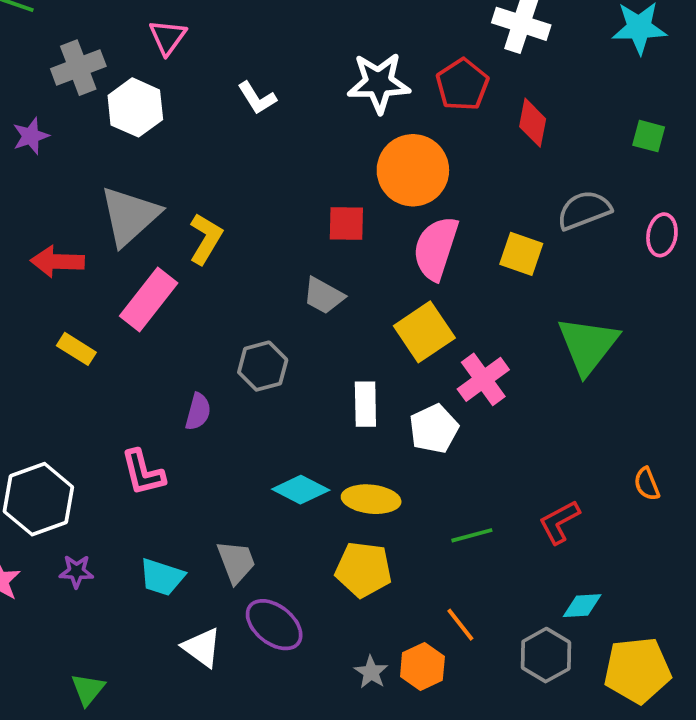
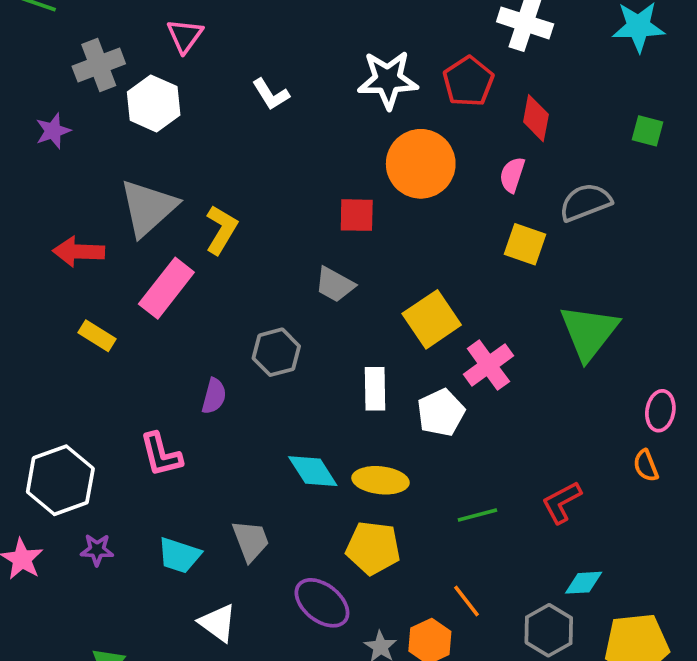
pink ellipse: (662, 235) -> (660, 411), moved
pink semicircle: (436, 248) -> (512, 175), moved, size x0.6
cyan diamond: (301, 490) -> (313, 471), turned 30
purple ellipse: (274, 625) -> (322, 603), moved

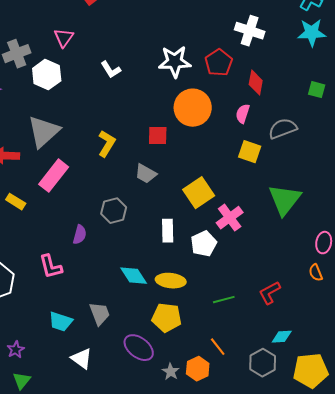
yellow L-shape: (221, 230) -> (107, 144), moved
purple star: (97, 550) -> (16, 350), moved, turned -30

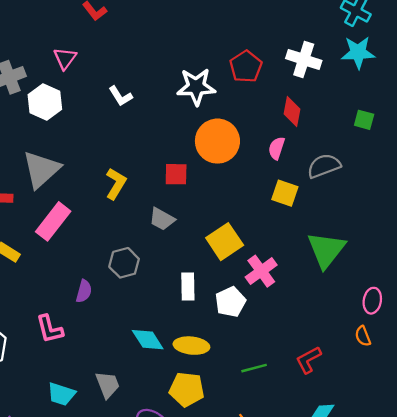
white cross: (250, 31) -> (304, 59), moved
red pentagon: (219, 63) -> (246, 67), moved

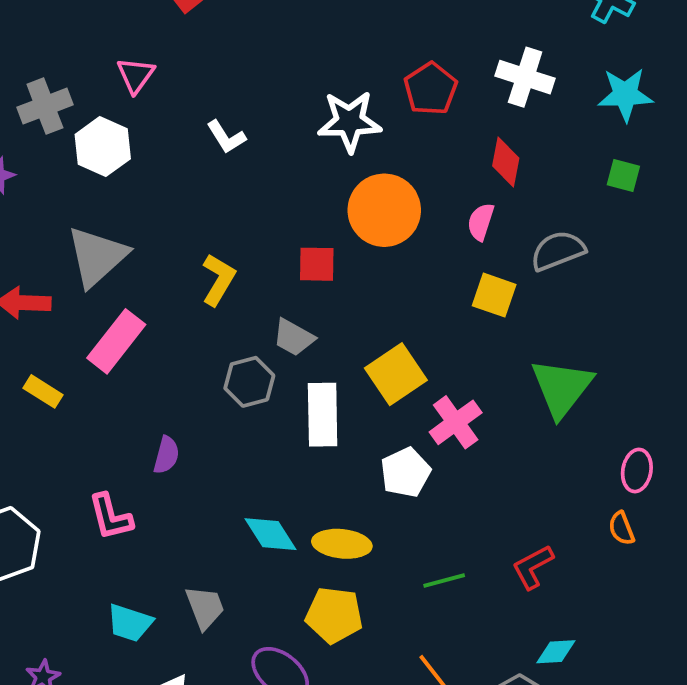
cyan star: (358, 52) -> (625, 94), moved
gray hexagon: (124, 263) -> (249, 382), moved
white rectangle: (188, 286) -> (323, 415), moved, size x1.4

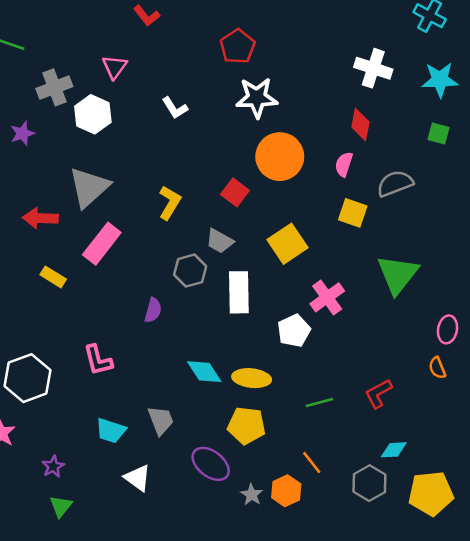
red pentagon: (431, 89) -> (238, 46), moved
red square: (317, 264) -> (235, 192), turned 36
yellow square: (396, 374) -> (287, 244), moved
purple semicircle: (166, 455) -> (153, 310), moved

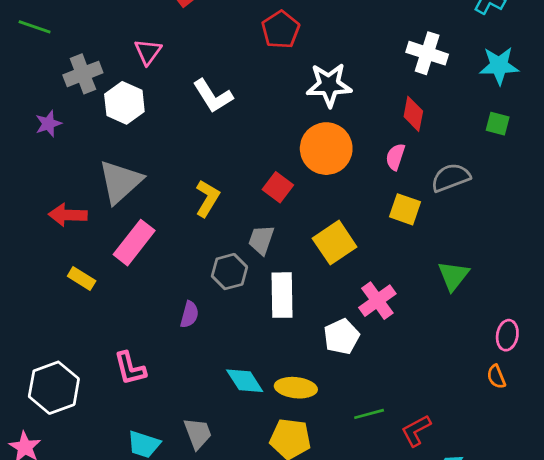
white star: (257, 98) -> (329, 85), moved
white L-shape: (175, 108) -> (213, 96), size x1.4
gray trapezoid: (220, 241) -> (261, 240), turned 80
green triangle: (398, 274) -> (453, 276), size x0.7
red L-shape: (378, 393) -> (416, 431), moved

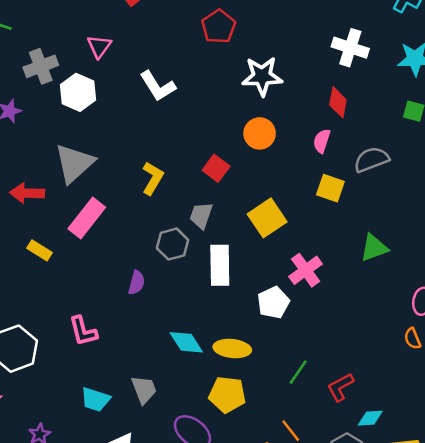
orange circle: (326, 149) -> (260, 133), size x0.7
green triangle: (453, 276) -> (374, 248), turned 32
green line: (369, 414) -> (298, 372), turned -40

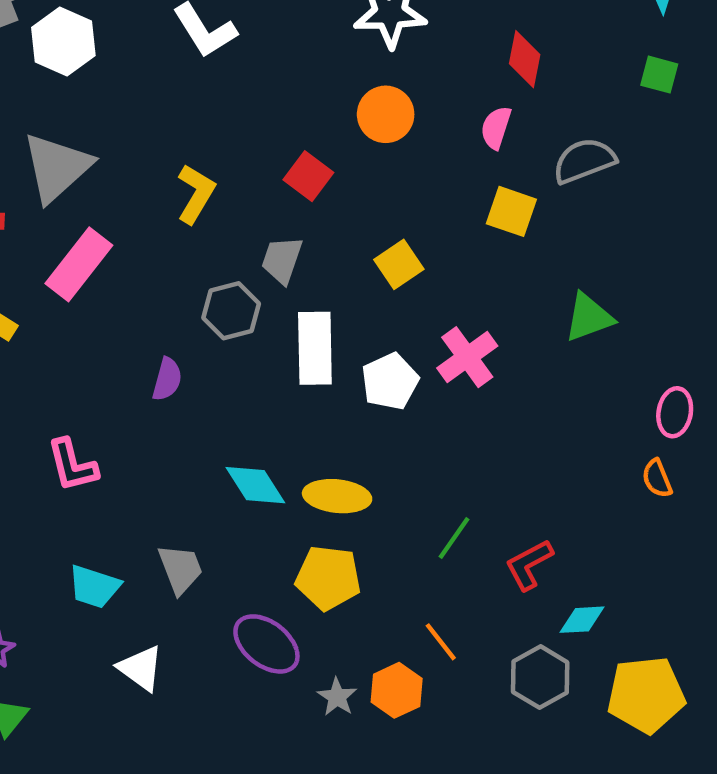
yellow square: (267, 218) -> (399, 264), size x0.7
white pentagon: (273, 303) -> (390, 381), moved

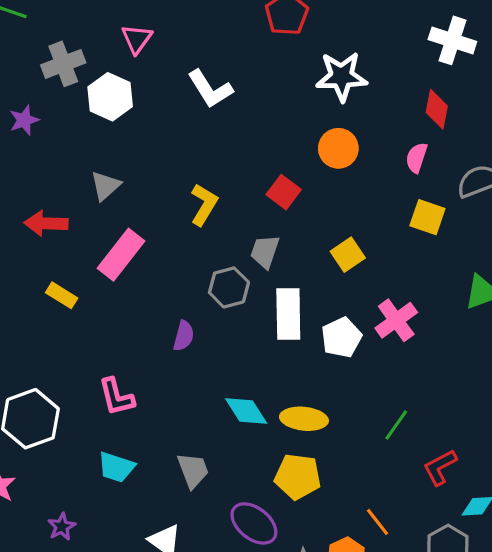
gray triangle: (57, 167) -> (105, 186), size x0.6
green line: (454, 538) -> (396, 425), moved
cyan trapezoid: (94, 587) -> (116, 467), moved

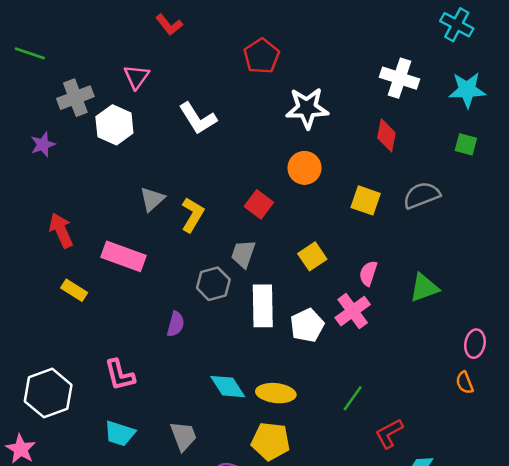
pink semicircle: (417, 158) -> (368, 273), moved
gray triangle: (105, 186) -> (152, 199), moved
yellow square: (427, 217) -> (366, 200), moved
red arrow: (46, 223) -> (61, 230), turned 64
pink rectangle: (121, 255) -> (124, 256), turned 72

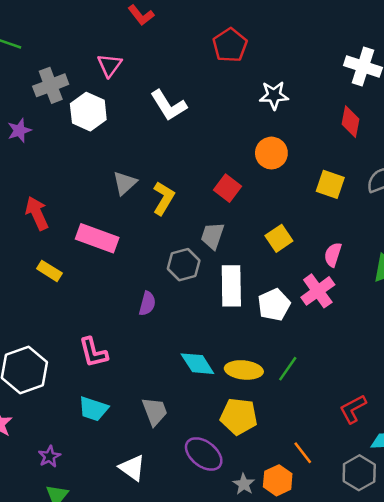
white star: (307, 108) -> (274, 95), size x0.7
green line: (353, 398) -> (288, 369), moved

